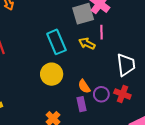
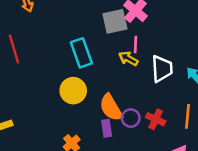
yellow arrow: (87, 44) -> (128, 59), moved
white trapezoid: (126, 65) -> (162, 69), moved
orange semicircle: (84, 86) -> (111, 108), size x1.6

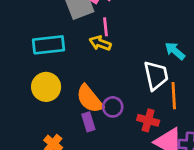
cyan rectangle: (81, 53) -> (49, 45), turned -68
white trapezoid: (162, 69) -> (156, 75), moved
red cross: (156, 119) -> (148, 120), moved

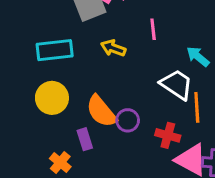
pink line: (106, 27) -> (153, 29), moved
white trapezoid: (156, 75) -> (177, 84), turned -44
purple rectangle: (88, 122) -> (85, 139), moved

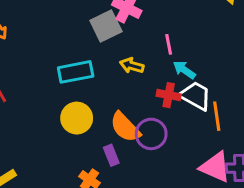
cyan arrow: (198, 57) -> (184, 70), moved
purple circle: (128, 120) -> (151, 134), size x1.4
red cross: (168, 135) -> (169, 95), moved

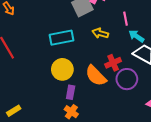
red cross: (169, 95) -> (113, 63), moved, turned -35
purple circle: (151, 134) -> (127, 79), moved
purple rectangle: (111, 155) -> (71, 92), moved, turned 32

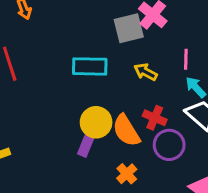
red cross: (113, 63) -> (155, 118), turned 35
yellow circle: (62, 69) -> (96, 122), moved
orange cross: (71, 112) -> (127, 174), moved

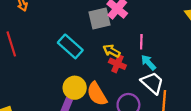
cyan rectangle: (90, 66) -> (70, 46), turned 40
red cross: (155, 118) -> (117, 64), moved

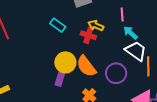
cyan rectangle: (70, 46) -> (58, 25), size x0.7
red cross: (117, 64) -> (88, 35), moved

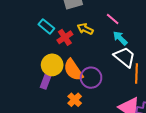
pink line: (122, 14) -> (113, 19), turned -48
red cross: (88, 35) -> (65, 37), moved, turned 35
purple circle: (116, 73) -> (91, 78), moved

